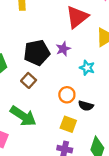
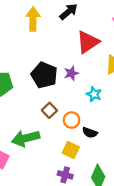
black pentagon: (37, 53) -> (44, 75), turned 30
brown square: (29, 80) -> (49, 110), moved
green arrow: (23, 116) -> (26, 138), turned 128

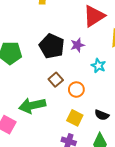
black semicircle: (90, 133) -> (102, 115), moved

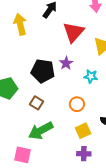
brown square: (56, 80) -> (37, 103), moved
yellow square: (75, 118) -> (83, 131), turned -35

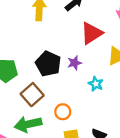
brown square: (37, 103) -> (32, 95), size x1.5
orange circle: (77, 104) -> (63, 112), moved

